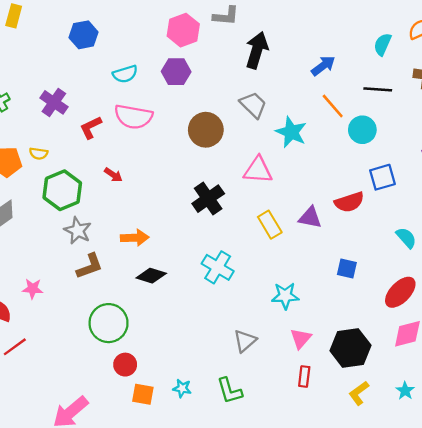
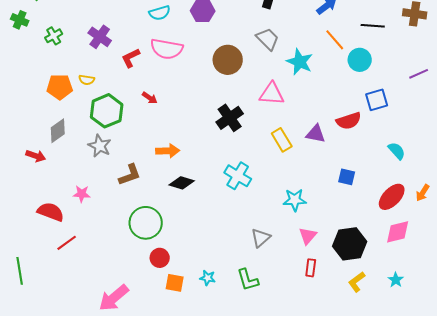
gray star: (78, 231) -> (100, 146), moved

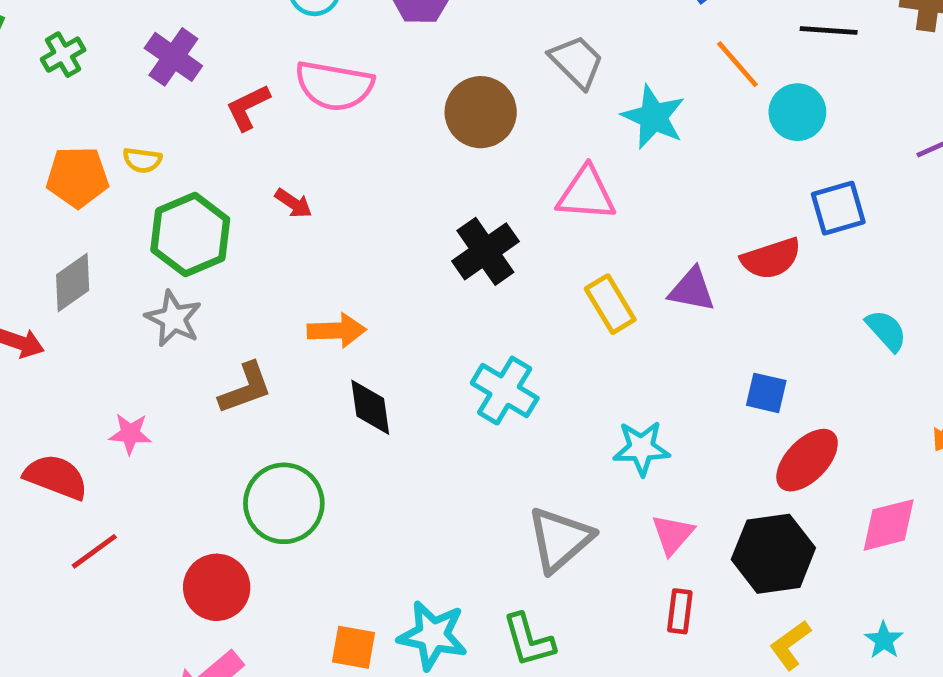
black diamond: (182, 183) -> (370, 407), turned 65
red ellipse: (392, 197) -> (807, 460), moved
gray triangle: (261, 238) -> (560, 539), size x1.4
red circle: (160, 258) -> (217, 587), moved, size x1.4
cyan star: (208, 278) -> (433, 635), size x1.8

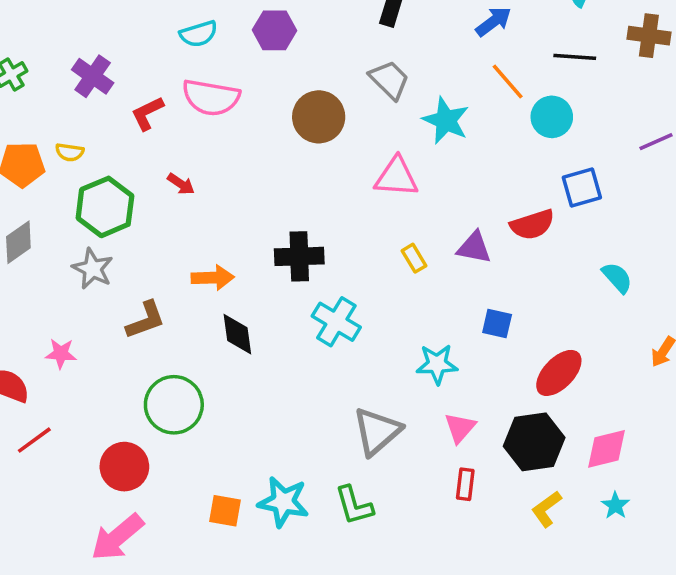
black cross: (485, 251) -> (299, 256), moved, turned 33
yellow rectangle: (610, 304) -> (414, 258), size x0.7
blue square: (766, 393) -> (497, 324), moved
pink diamond: (889, 525) -> (607, 449), moved

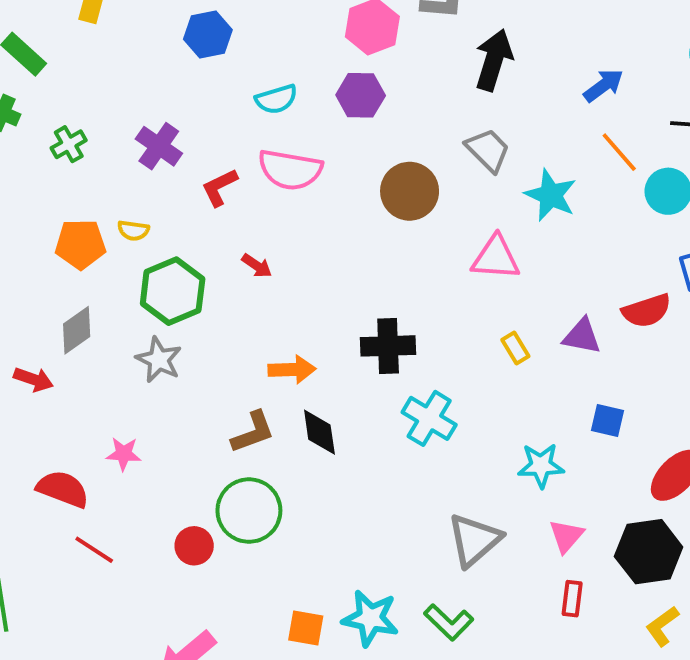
brown L-shape: (146, 320) -> (253, 432), moved
red line: (34, 440) -> (94, 550), turned 69
red circle: (124, 467) -> (194, 546), moved, size x0.7
green L-shape: (354, 505) -> (449, 622), turned -30

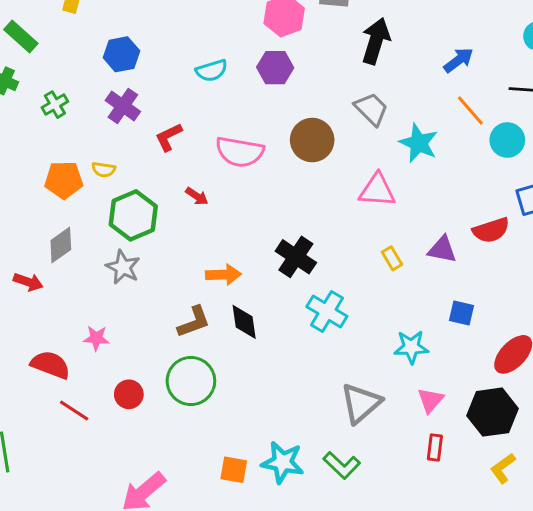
blue hexagon: (208, 35) -> (121, 54), moved
pink semicircle: (290, 170) -> (240, 152), moved
black cross: (388, 346) -> (296, 257), turned 36
red circle: (194, 546) -> (129, 394), moved

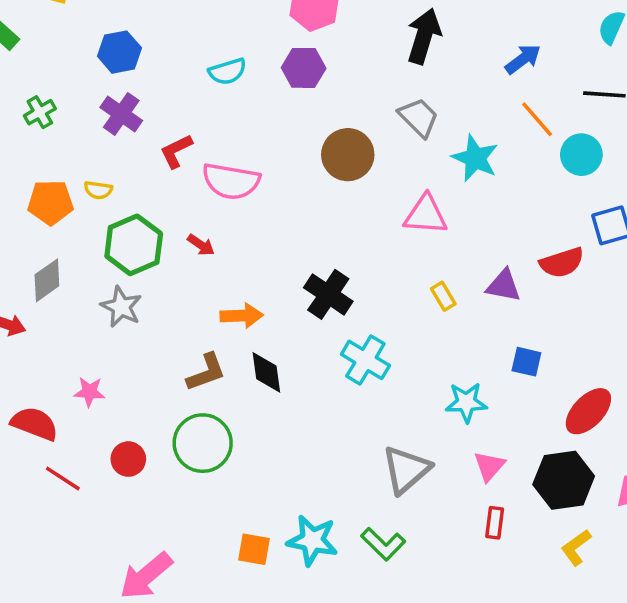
pink semicircle: (240, 152) -> (231, 181), moved
red arrow: (197, 196) -> (201, 245), moved

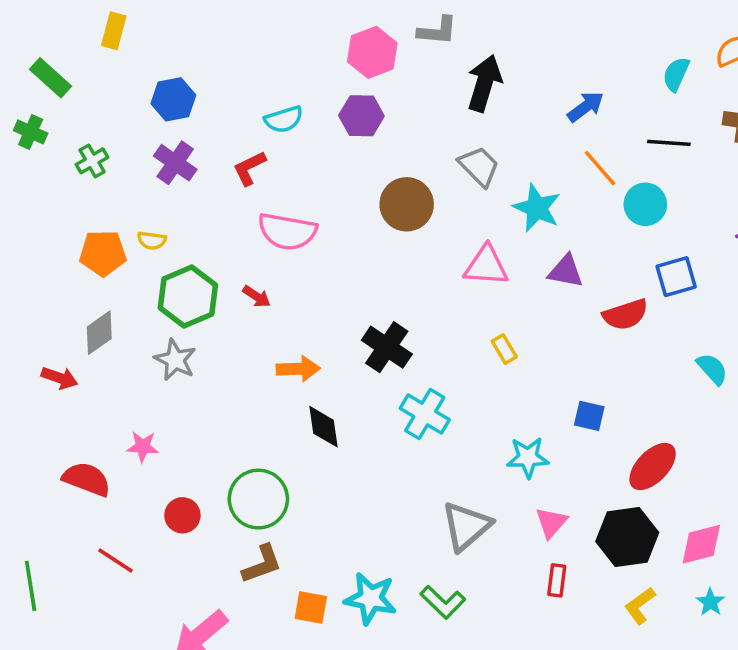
red L-shape: (176, 151) -> (249, 168), moved
purple triangle: (503, 286) -> (566, 271), moved
brown L-shape: (206, 372) -> (262, 564), moved
red line: (63, 478) -> (116, 561), moved

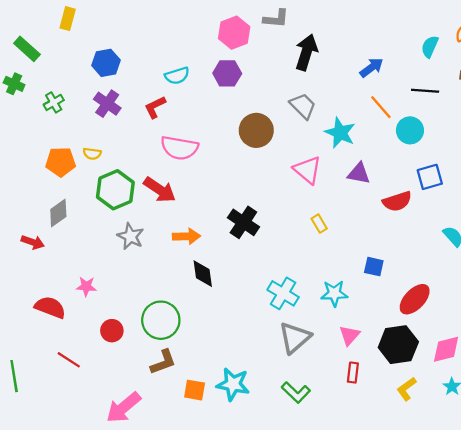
pink triangle: (486, 266) -> (308, 170), turned 36
red arrow: (257, 297) -> (160, 190), size x1.8
gray star: (175, 360) -> (131, 236), moved
cyan cross: (425, 414) -> (283, 293), moved
green L-shape: (443, 602) -> (296, 392), moved

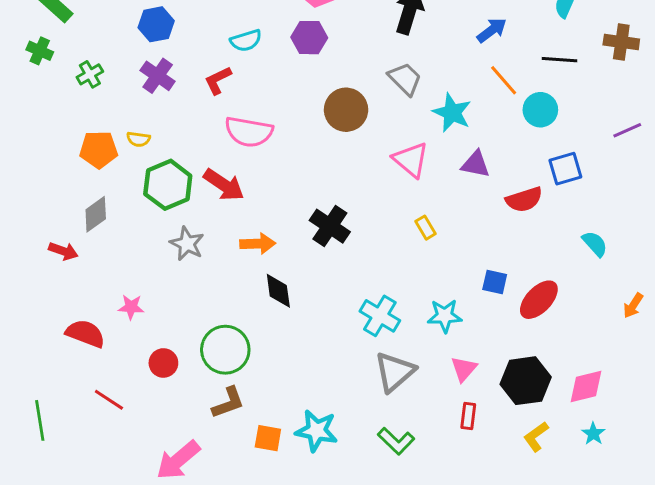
red ellipse: (415, 299) -> (539, 300), moved

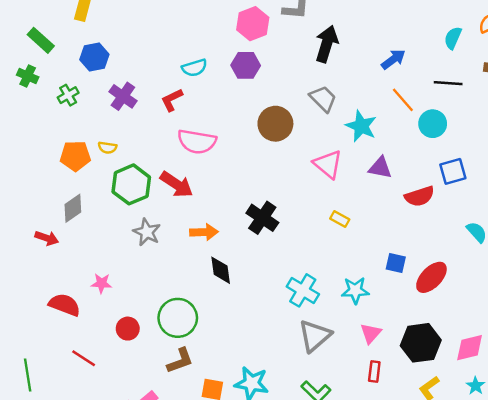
blue hexagon: (156, 24) -> (94, 57), moved
yellow rectangle: (426, 228) -> (340, 219), turned -30

